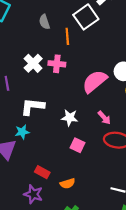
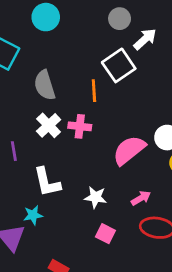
gray semicircle: (44, 22) -> (45, 85), moved, size x1.5
white L-shape: (32, 107) -> (47, 182), turned -110
pink arrow: (104, 118) -> (141, 198), turned -80

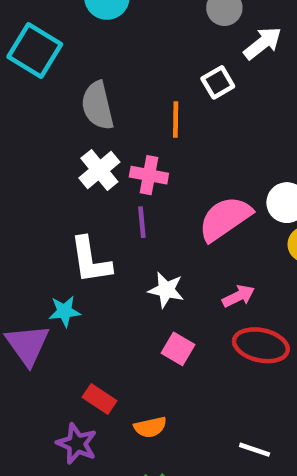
white square: (119, 65) -> (218, 82), size x0.6
purple line: (14, 151) -> (142, 222), moved

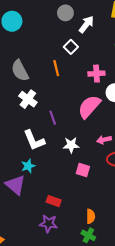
pink cross: (149, 175) -> (96, 74), moved
pink arrow: (239, 296) -> (104, 140), turned -152
orange semicircle: (150, 427) -> (91, 216), moved, turned -64

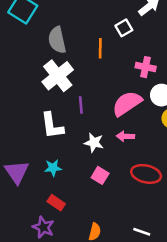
white cross: (28, 99) -> (58, 76), size x1.4
pink arrow: (104, 140) -> (125, 136), moved
cyan star: (28, 166) -> (53, 168), moved

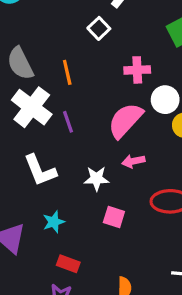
orange line: (100, 48) -> (67, 72), moved
purple line: (81, 105) -> (68, 122), moved

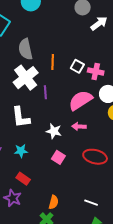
white square: (99, 28) -> (77, 66), moved, turned -32

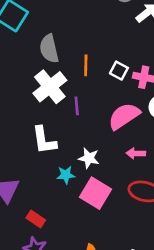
pink arrow: (79, 126) -> (136, 153), moved
cyan star: (21, 151) -> (66, 175), moved
pink square: (58, 157) -> (95, 193), size x1.6
red rectangle: (23, 179) -> (36, 219), moved

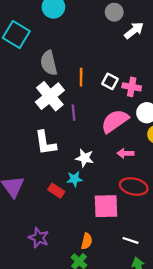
cyan star: (66, 175) -> (74, 179), moved
pink square: (95, 193) -> (106, 206), moved, turned -32
red rectangle: (36, 219) -> (56, 191), moved

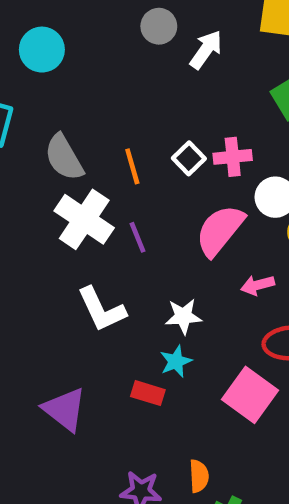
white square: (110, 81) -> (189, 158), turned 35
pink square: (106, 206) -> (250, 395), turned -36
orange semicircle: (87, 241) -> (199, 476), moved

